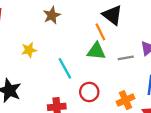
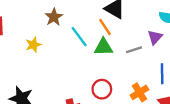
yellow star: (29, 50) -> (33, 45), moved
cyan line: (65, 68) -> (79, 37), moved

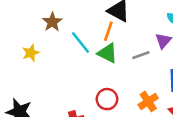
orange line: (105, 27) -> (108, 31), turned 54
green triangle: (103, 47) -> (107, 53), turned 30

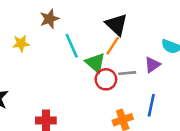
orange line: (108, 31) -> (113, 46), moved
red circle: (107, 99) -> (106, 79), moved

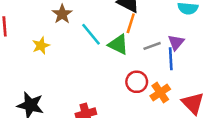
purple triangle: (152, 65) -> (176, 42), moved
red circle: (106, 79) -> (137, 82), moved
blue line: (151, 105) -> (171, 59), moved

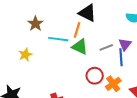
orange line: (131, 23) -> (77, 30), moved
cyan line: (91, 34) -> (58, 39), turned -42
yellow star: (41, 46) -> (25, 55), moved

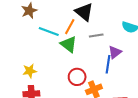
gray line: (106, 47) -> (96, 36), moved
yellow star: (25, 55) -> (30, 71), moved

